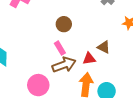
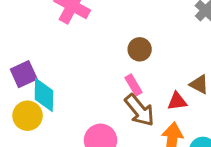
brown arrow: (64, 65) -> (139, 110), turned 70

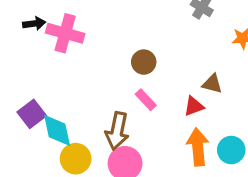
brown arrow: (139, 110) -> (117, 131), moved, turned 64
yellow circle: (28, 116) -> (76, 159), moved

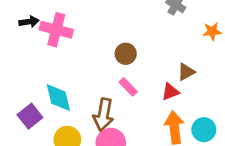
brown triangle: (212, 84) -> (186, 72), turned -42
purple square: (32, 114) -> (30, 116), moved
cyan diamond: (57, 130) -> (58, 98), moved

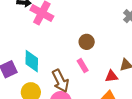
brown arrow: (103, 115) -> (60, 81), turned -50

